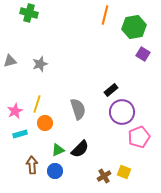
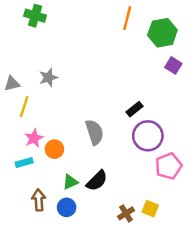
gray triangle: (10, 61) -> (12, 84), moved
yellow line: (37, 104) -> (24, 107), moved
pink star: (15, 111) -> (34, 138), moved

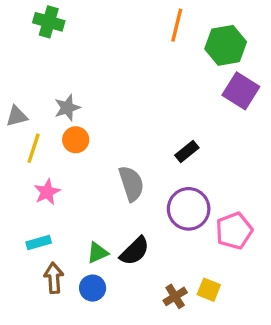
purple square: (173, 65) -> (241, 91), size x1.5
purple circle: (148, 136) -> (189, 209), moved
orange circle: (54, 149) -> (76, 140), moved
cyan rectangle: (24, 162) -> (39, 243), moved

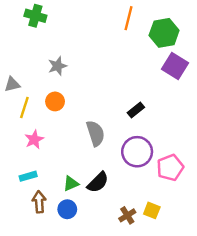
gray star: (67, 108) -> (57, 66), moved

